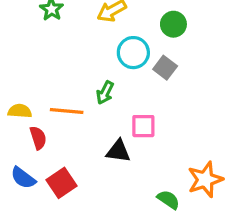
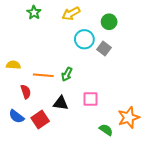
green arrow: (105, 93) -> (67, 74), moved
yellow semicircle: (20, 111) -> (13, 65), moved
pink square: (143, 126) -> (91, 99), moved
black triangle: (118, 151) -> (61, 103), moved

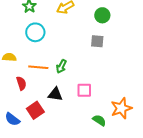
cyan circle: (84, 39) -> (35, 32), moved
gray square: (104, 49) -> (97, 41), turned -32
blue semicircle: (16, 116) -> (12, 119), moved

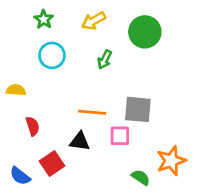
green circle: (102, 15) -> (145, 32), size x1.5
gray square: (97, 41) -> (138, 109), moved, size x1.5
green arrow: (61, 66) -> (105, 60), moved
orange line: (38, 67) -> (92, 112), moved

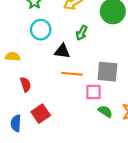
black triangle: (80, 141) -> (62, 51), moved
blue semicircle: (20, 176) -> (16, 123), turned 56
green semicircle: (141, 177) -> (105, 111), moved

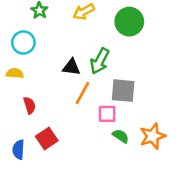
cyan circle: (41, 30) -> (23, 43), moved
green arrow: (82, 33) -> (100, 61), moved, size x1.5
orange line: (72, 74) -> (82, 93), turned -66

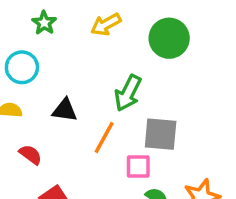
black triangle: (71, 67) -> (65, 110), moved
red semicircle: (30, 105) -> (30, 155), turned -35

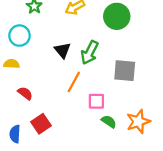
black triangle: (65, 110) -> (62, 50), moved, turned 42
gray square: (161, 134) -> (125, 71), moved

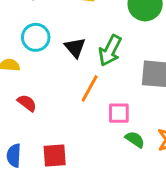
cyan circle: (19, 36) -> (36, 37), moved
red square: (41, 124) -> (55, 155), moved, turned 30

